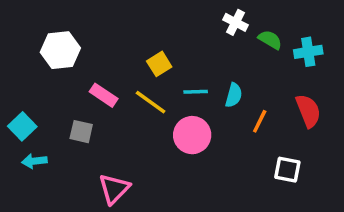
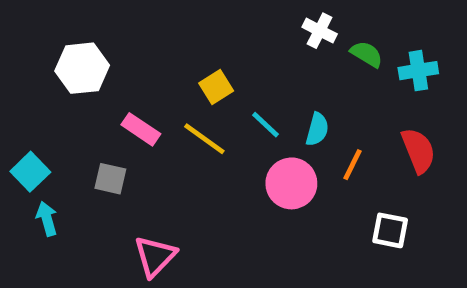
cyan line: (196, 92) -> (266, 125), turned 45
pink circle: (192, 135) -> (291, 183), moved
cyan arrow: (34, 161) -> (47, 219), turned 80

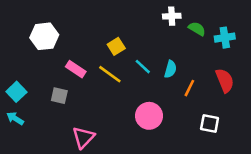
white cross: (320, 31) -> (172, 16), turned -30
pink circle: (291, 183) -> (149, 116), moved
cyan arrow: (47, 219) -> (15, 118), moved, turned -42

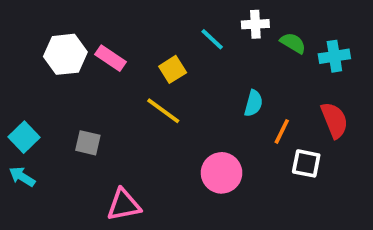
cyan line: (143, 67) -> (212, 39), moved
pink rectangle: (76, 69) -> (111, 58), moved
white square: (210, 123) -> (306, 163), moved
pink triangle: (83, 137) -> (124, 205), turned 35

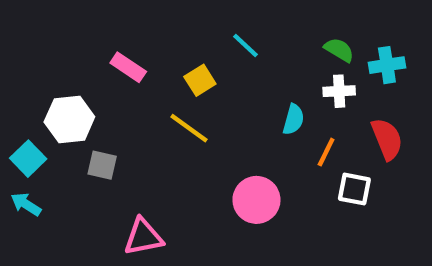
white cross: (255, 24) -> (339, 91), moved
white hexagon: (65, 54) -> (69, 119), moved

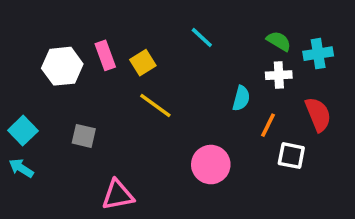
pink rectangle: (128, 67) -> (105, 55), turned 36
yellow square: (200, 80) -> (143, 63), moved
white hexagon: (69, 119) -> (62, 66), moved

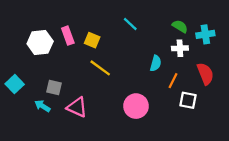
yellow square: (143, 63) -> (92, 40), turned -35
cyan arrow: (21, 168) -> (42, 106), moved
pink triangle: (118, 195) -> (77, 107), moved, turned 35

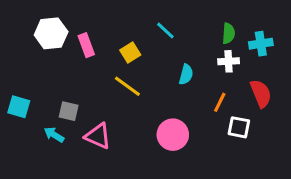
green semicircle: (180, 26) -> (229, 33), turned 63
yellow square: (92, 40) -> (130, 52), moved, turned 35
white hexagon: (40, 42) -> (51, 33), moved
cyan semicircle: (156, 63) -> (186, 74), moved
cyan square: (15, 84) -> (19, 107), turned -30

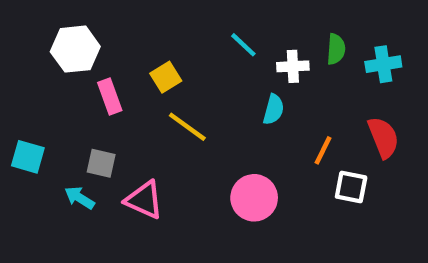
pink rectangle: (86, 45) -> (110, 97), moved
yellow square: (130, 52) -> (166, 77), moved
white cross: (229, 61) -> (293, 66), moved

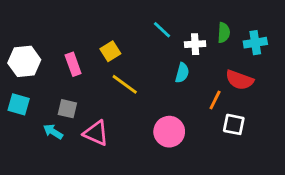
white hexagon: (75, 49) -> (24, 61), moved
red semicircle: (383, 137) -> (239, 80), moved, turned 132

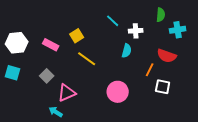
green semicircle: (224, 33) -> (161, 15), moved
pink rectangle: (73, 64) -> (51, 45), turned -42
gray square: (67, 109) -> (47, 76), turned 32
cyan arrow: (53, 132) -> (56, 112), moved
pink triangle: (96, 133) -> (67, 93), turned -48

